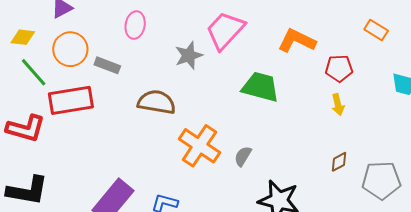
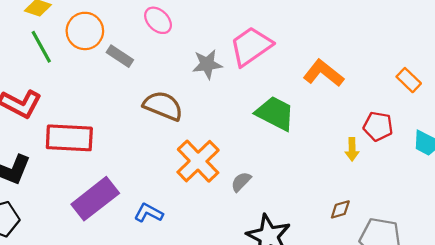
pink ellipse: (135, 25) -> (158, 20), turned -68
red pentagon: (339, 68) -> (378, 126), moved
red rectangle: (71, 100) -> (69, 138), moved

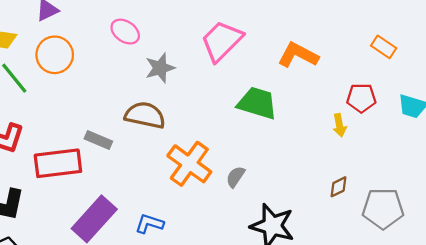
gray rectangle: (120, 56) -> (98, 140), moved
gray star: (207, 64) -> (160, 68), moved

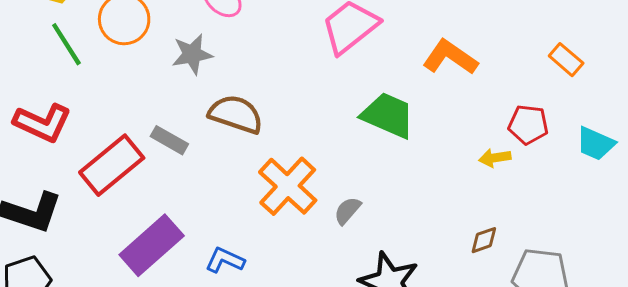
gray star: (160, 68) -> (192, 54), moved
yellow arrow: (340, 125) -> (495, 158), turned 85
red rectangle: (58, 163) -> (112, 165), turned -39

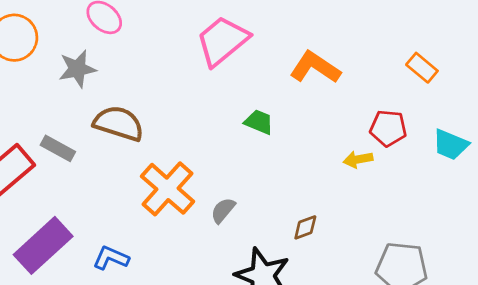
green trapezoid: (388, 115) -> (259, 122), size x0.6
brown diamond: (484, 240) -> (305, 227), moved

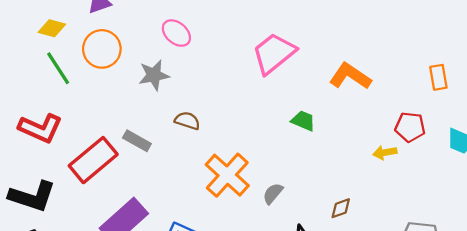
orange rectangle: (422, 68) -> (438, 77), turned 40
brown semicircle: (119, 123) -> (187, 121), size x0.6

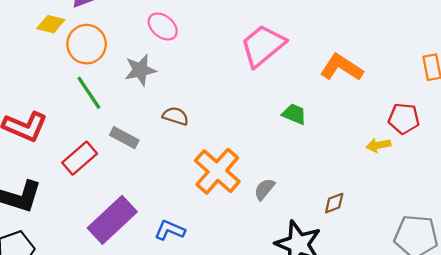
yellow diamond: (52, 28) -> (51, 24), moved
green line: (58, 68) -> (89, 93), moved
red rectangle: (93, 160) -> (80, 158), size x0.7

